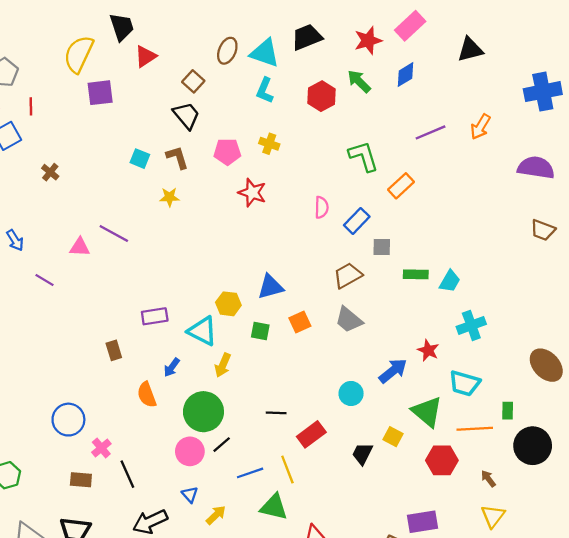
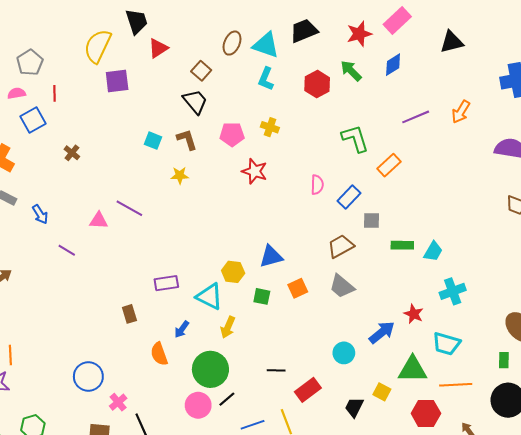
green rectangle: (508, 411) -> (504, 360), moved
green triangle: (427, 412) -> (413, 369), turned -40

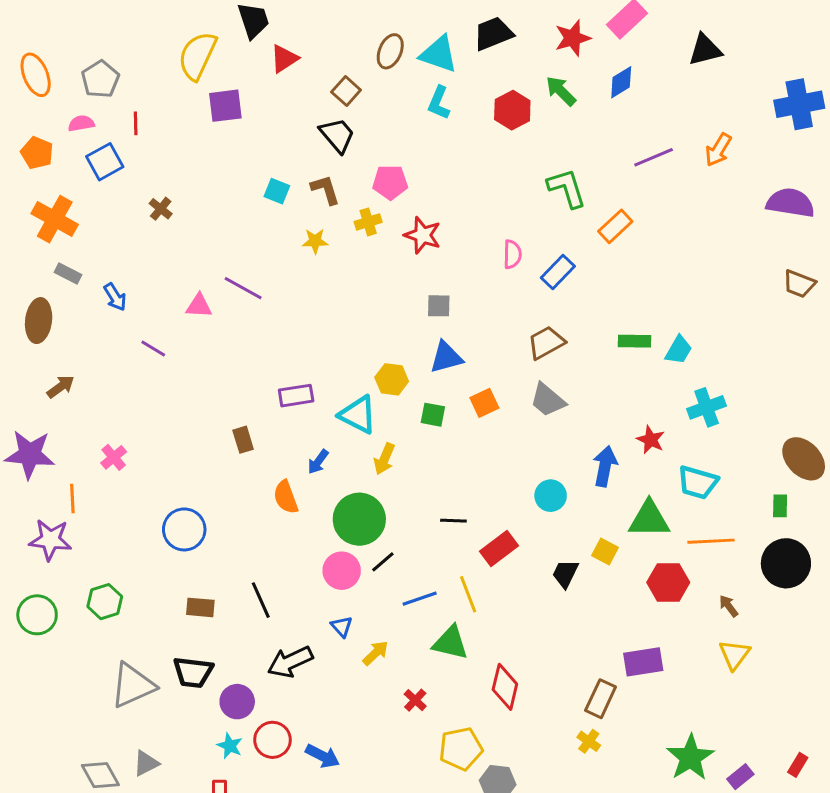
yellow cross: (270, 127) -> (368, 222), moved, turned -36
gray square: (372, 221) -> (439, 306), moved
blue arrow: (382, 332) -> (605, 466), turned -40
pink cross: (118, 402) -> (114, 457), moved

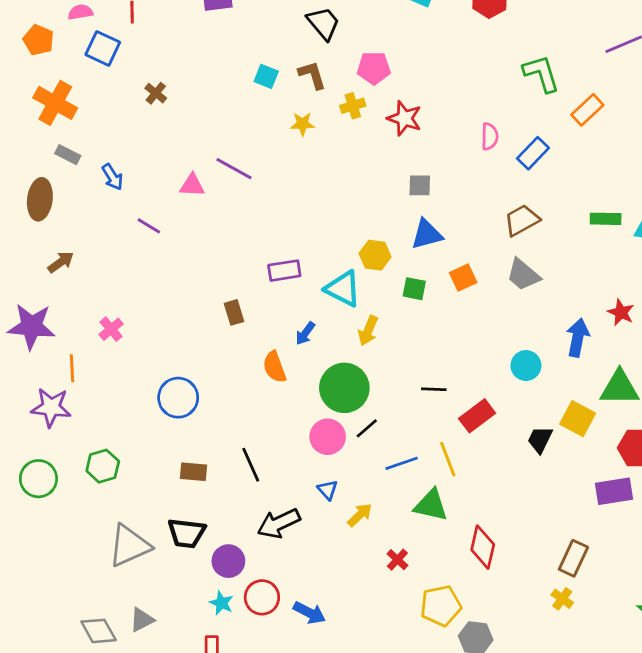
blue square: (105, 162) -> (103, 48), turned -36
yellow square: (605, 552) -> (578, 419), size x1.4
purple rectangle: (643, 662) -> (614, 491), moved

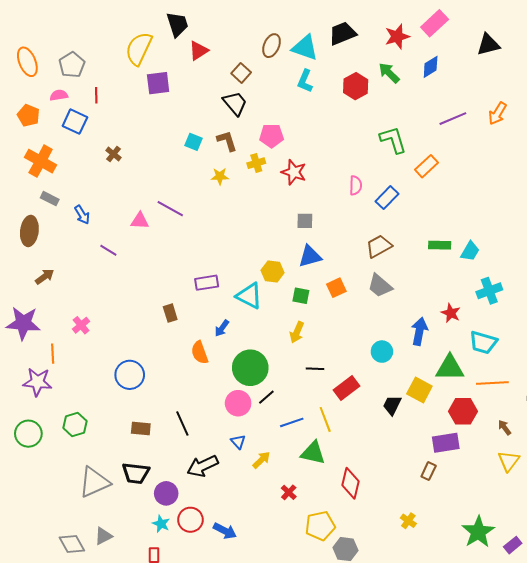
yellow arrow: (368, 331) -> (297, 332), moved
brown rectangle: (573, 558) -> (429, 471), moved, size x0.7

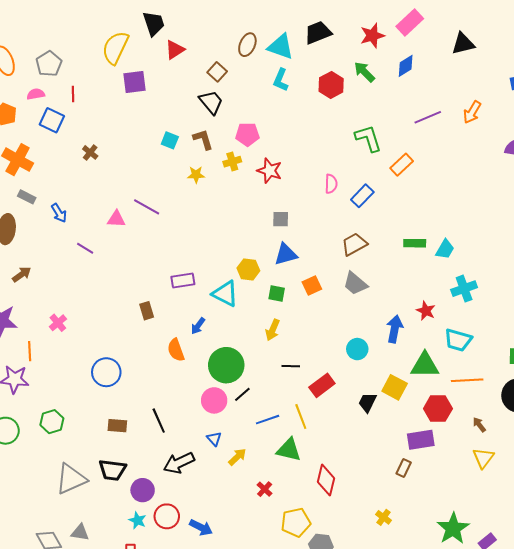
gray triangle: (103, 536) -> (80, 532), turned 36

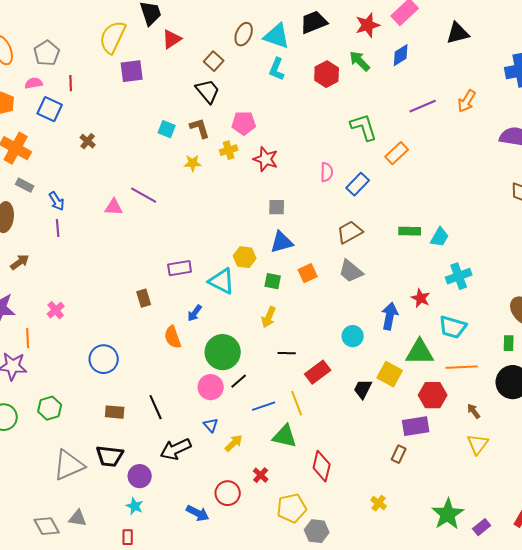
purple line: (85, 248) -> (58, 228), moved, turned 54
red circle: (167, 516) -> (228, 493), moved

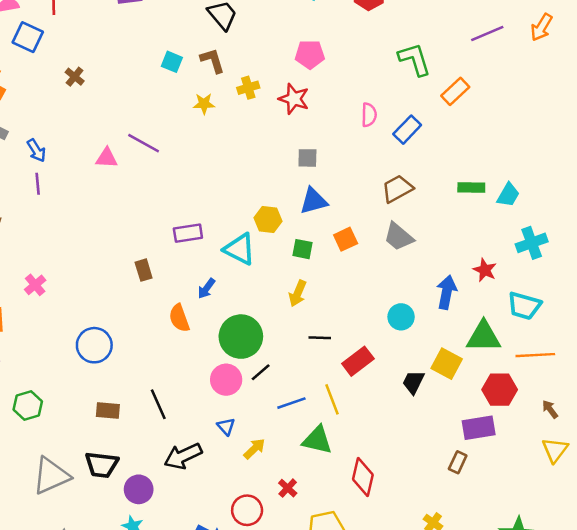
pink pentagon: (244, 123) -> (310, 54), moved

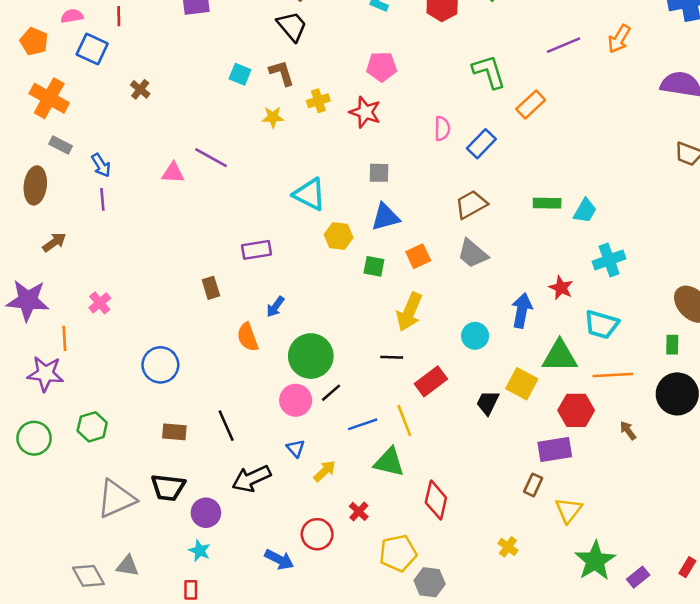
cyan triangle: (240, 249) -> (310, 194), moved
yellow arrow: (298, 293) -> (409, 312), moved, size x1.4
yellow triangle: (555, 450) -> (569, 510), moved

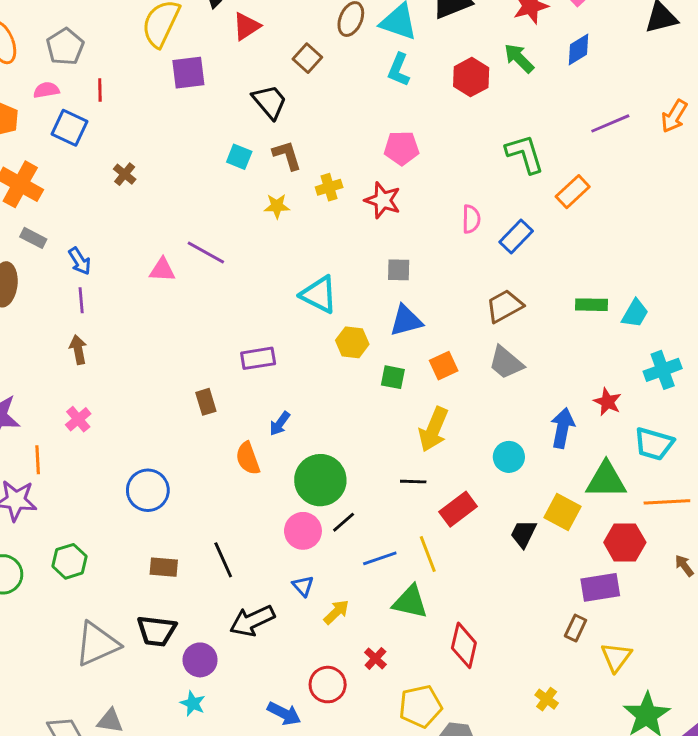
black trapezoid: (292, 26) -> (270, 102), moved
brown arrow: (54, 242) -> (78, 350), moved, turned -65

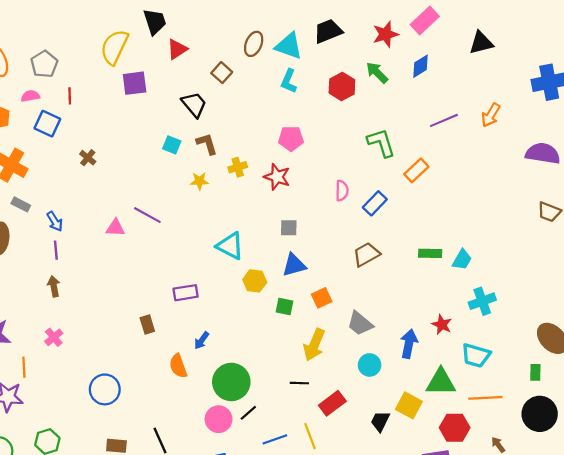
gray trapezoid: (506, 363) -> (360, 323), moved

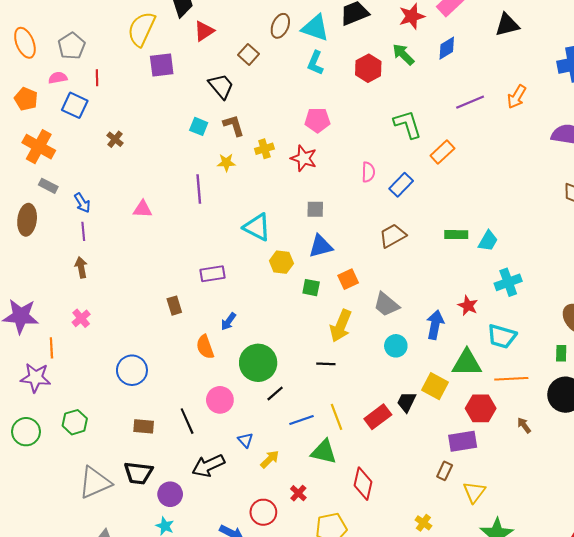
purple line: (147, 215) -> (199, 189), moved, turned 56
red rectangle: (332, 403) -> (378, 417), moved
pink circle: (219, 419) -> (220, 400), moved

